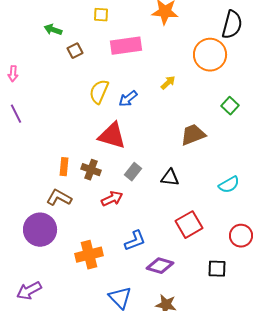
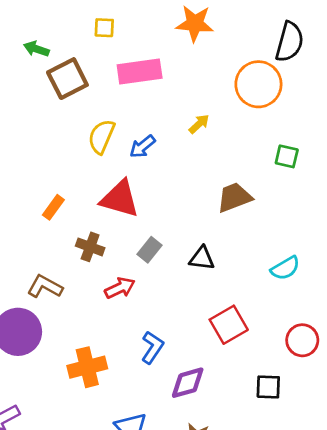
brown square: (75, 51) -> (67, 79), size x1.8
green square: (230, 106) -> (287, 156), turned -30
orange rectangle: (64, 167) -> (53, 207), moved, turned 30
blue L-shape: (135, 241) -> (152, 347), turned -35
purple diamond: (160, 266) -> (188, 383), turned -32

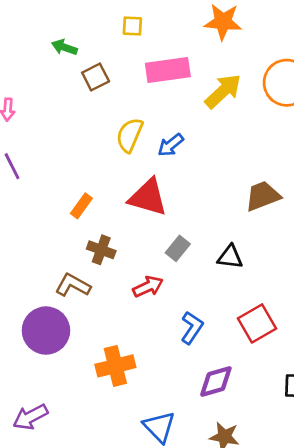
brown square: (67, 79) -> (96, 77), size x0.7
yellow arrow: (199, 124) -> (223, 91), moved, size x1.8
brown cross: (90, 247) -> (101, 250), moved
blue L-shape: (152, 347) -> (192, 328), moved

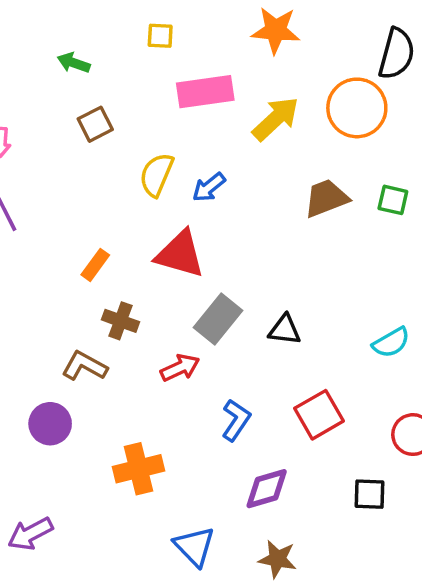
brown square: (96, 77) -> (95, 124), moved
brown trapezoid: (263, 196) -> (326, 198), moved
gray rectangle: (178, 248) -> (218, 319), size x1.5
purple circle: (46, 331) -> (50, 424), size x0.7

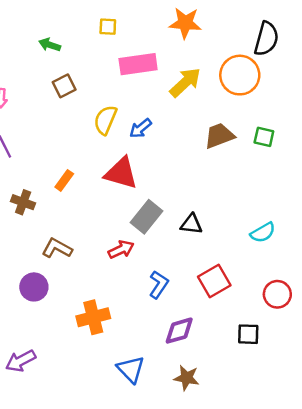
brown cross: (120, 321) -> (23, 202), moved

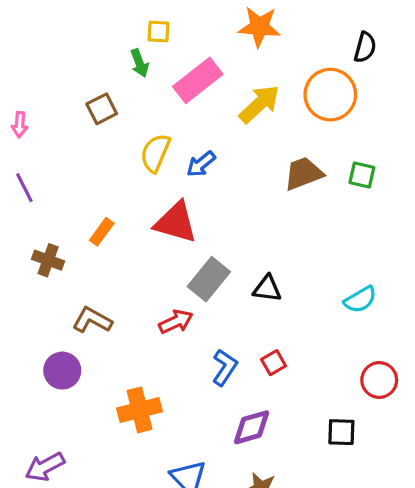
black semicircle: (266, 39) -> (365, 47), size x0.7
green arrow: (50, 45) -> (140, 63), moved, turned -130
pink rectangle: (138, 64) -> (198, 80), turned -30
red square: (214, 281) -> (274, 363), moved, size x0.6

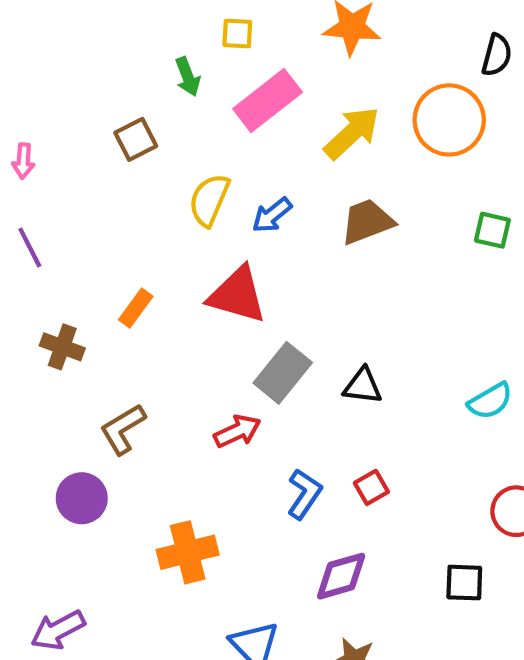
yellow square: (158, 32) -> (237, 33), moved
brown trapezoid: (304, 173) -> (367, 222), moved
brown L-shape: (92, 320) -> (123, 429), turned -60

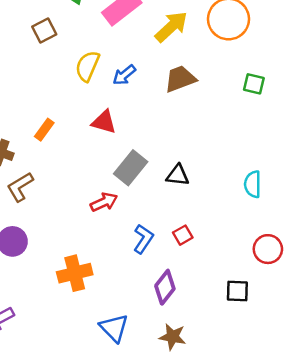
red triangle: (237, 295) -> (104, 122), size x0.7
cyan semicircle: (490, 401) -> (253, 184), turned 120
brown L-shape: (123, 429) -> (20, 187), moved
purple diamond: (341, 576) -> (165, 287), turned -36

